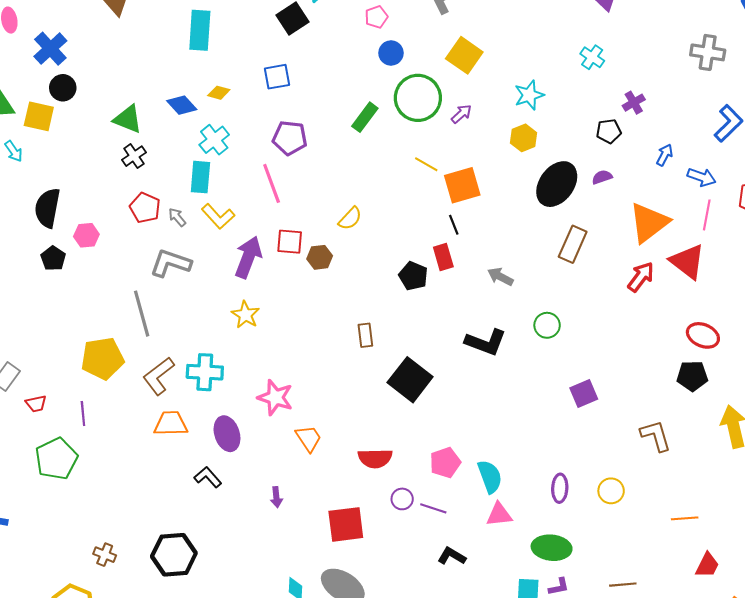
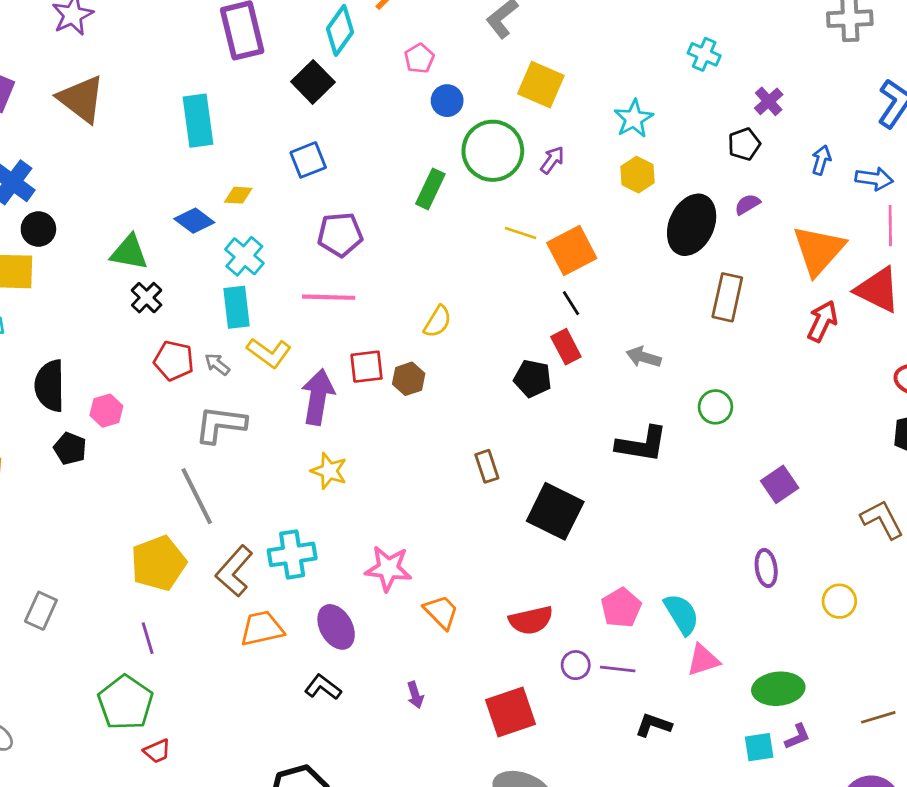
pink line: (272, 183) -> (329, 297), turned -57
red trapezoid: (36, 404) -> (157, 751), moved
purple ellipse: (560, 488) -> (766, 568), moved

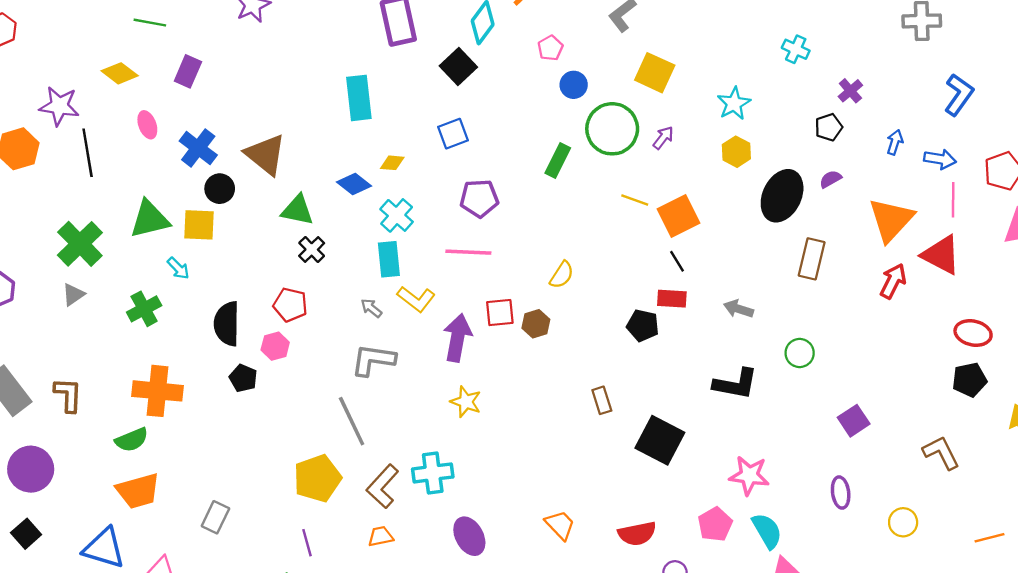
brown triangle: (81, 99) -> (265, 155), moved
red rectangle: (566, 347) -> (672, 299), turned -60
red pentagon: (174, 361) -> (290, 305), moved
pink star: (388, 568) -> (749, 475), moved
orange trapezoid: (262, 628) -> (381, 536), moved, size x0.7

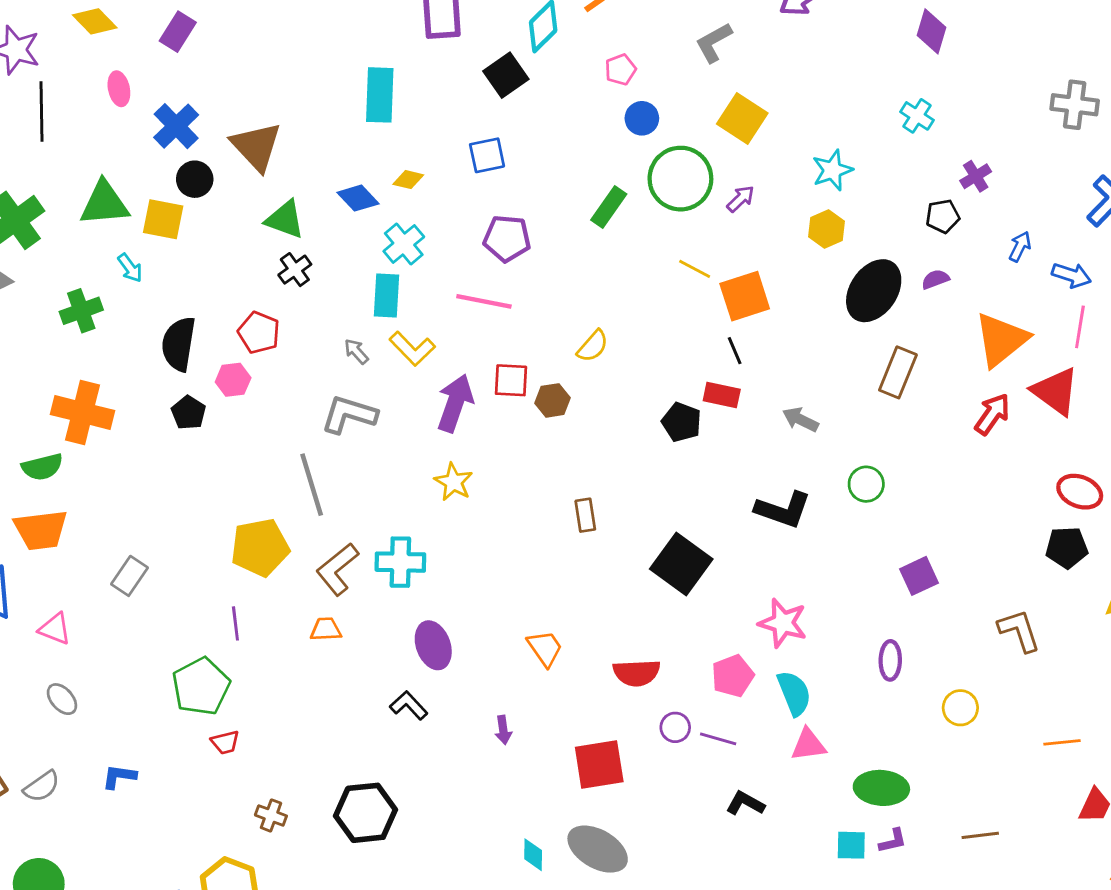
brown rectangle: (602, 400) -> (585, 515), moved

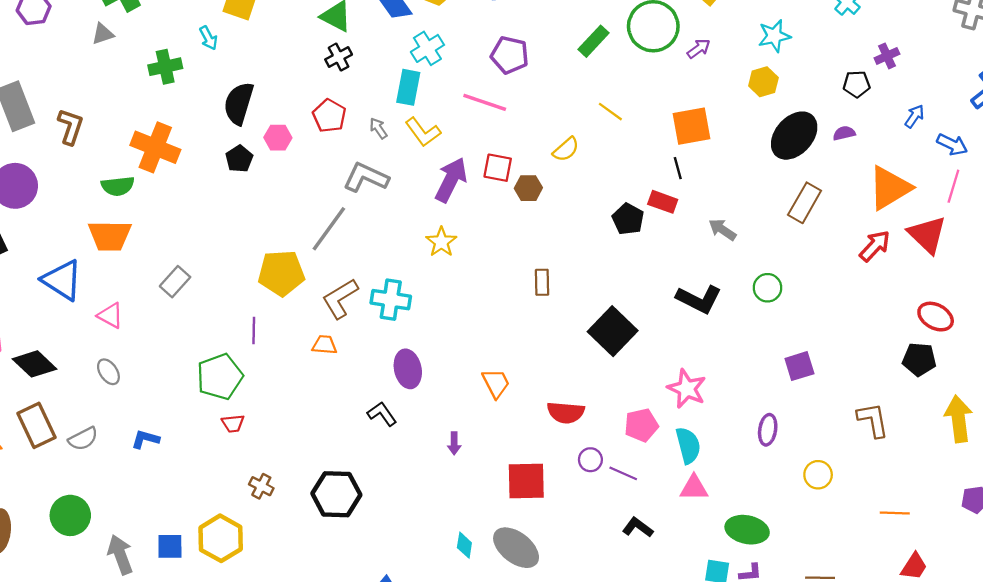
yellow line: (695, 269) -> (610, 112), moved
red pentagon: (259, 333) -> (329, 116), moved
gray line: (312, 485) -> (329, 229), turned 45

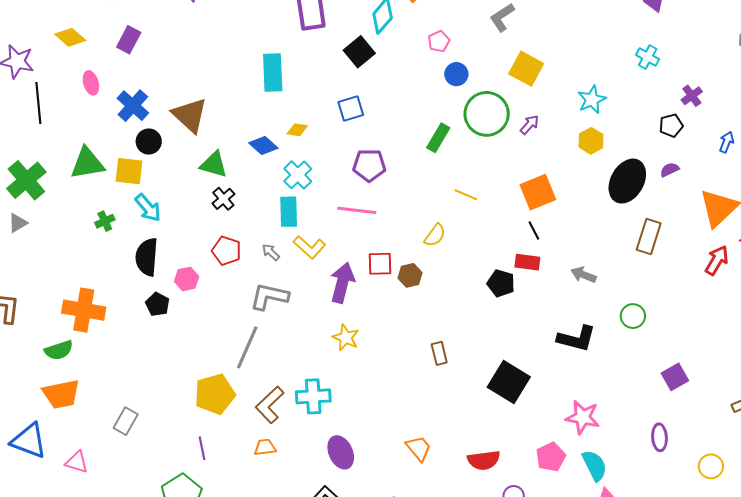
cyan arrow: (208, 38) -> (148, 208), moved, size x1.4
green cross: (165, 67) -> (105, 221), moved, size x0.7

